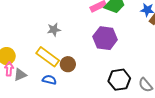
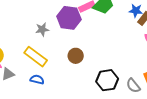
purple hexagon: (105, 38) -> (69, 18), moved
brown circle: (68, 64) -> (76, 56), moved

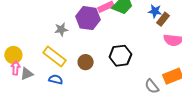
brown circle: (76, 56) -> (86, 62), moved
black hexagon: (107, 80) -> (120, 56), moved

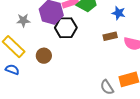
brown rectangle: (163, 19) -> (110, 36), moved, turned 32
black hexagon: (120, 56) -> (66, 28), moved

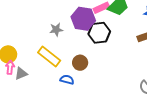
blue semicircle: (12, 70) -> (67, 80), moved

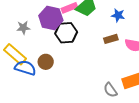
blue semicircle: (67, 80) -> (25, 68), moved, size x1.5

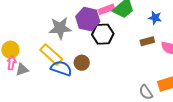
gray star: (23, 28) -> (60, 28), size x1.6

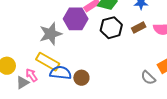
black hexagon: (103, 34) -> (111, 28), moved
pink arrow: (12, 63) -> (32, 75), moved, turned -32
brown circle: (82, 63) -> (81, 78), moved

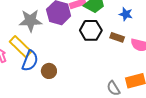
brown rectangle: (139, 28) -> (117, 37), turned 32
blue semicircle: (61, 73) -> (30, 61), turned 90

